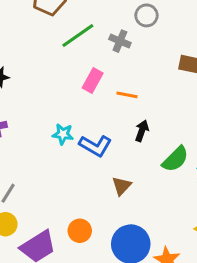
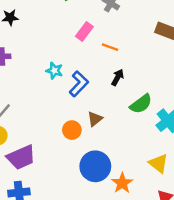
blue L-shape: (95, 146) -> (79, 84), turned -85
orange circle: (80, 231) -> (72, 130), moved

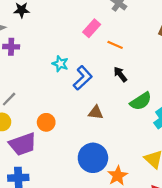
black arrow: (118, 77) -> (120, 74), turned -70
brown triangle: (95, 119) -> (96, 113), turned 42
orange circle: (72, 130) -> (46, 122), moved

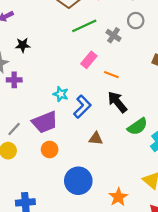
black arrow: (120, 74) -> (117, 102), size x1.5
purple trapezoid: (23, 144) -> (45, 122), moved
blue circle: (93, 158) -> (78, 181), moved

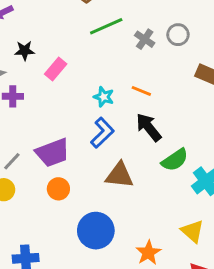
gray circle: (136, 21) -> (178, 35), moved
pink rectangle: (89, 60) -> (56, 69), moved
cyan star: (61, 94) -> (104, 97), moved
brown triangle: (96, 139) -> (119, 175), size x1.5

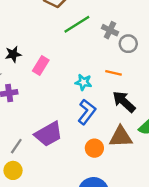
gray circle: (178, 35) -> (128, 44), moved
brown triangle: (119, 175) -> (121, 137), moved
orange circle: (58, 189) -> (94, 148), moved

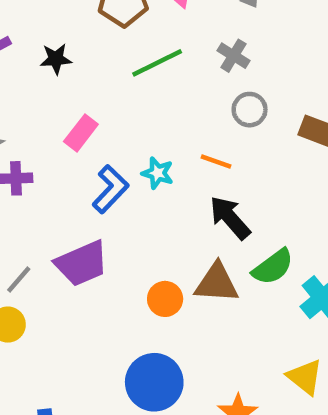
gray cross: (110, 30) -> (233, 56), moved
black star: (13, 54) -> (56, 59), moved
blue L-shape: (87, 112) -> (110, 189), moved

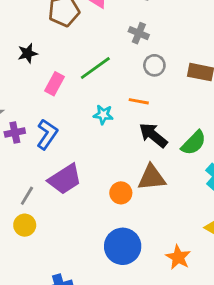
green line: (157, 63) -> (95, 68), moved
pink rectangle: (81, 133) -> (54, 84), moved
blue L-shape: (110, 189) -> (47, 134), moved
green semicircle: (273, 267) -> (194, 143), moved

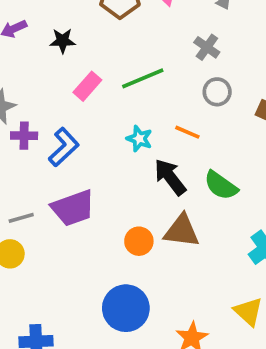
black arrow: (153, 135) -> (170, 177), moved
green semicircle: (194, 143) -> (221, 185), moved, turned 68
gray line: (27, 196) -> (21, 218), turned 30

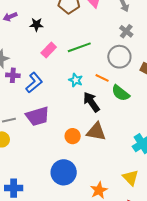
gray cross: (207, 47) -> (126, 31), moved
gray circle: (217, 92) -> (119, 57), size x1.5
green semicircle: (221, 185) -> (121, 93), moved

